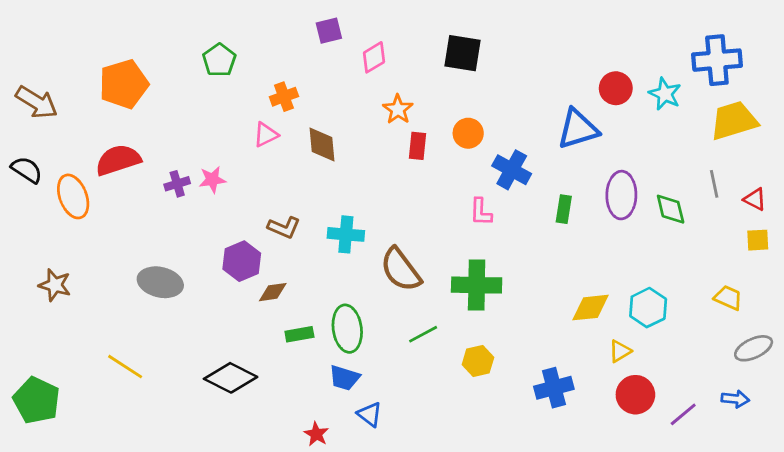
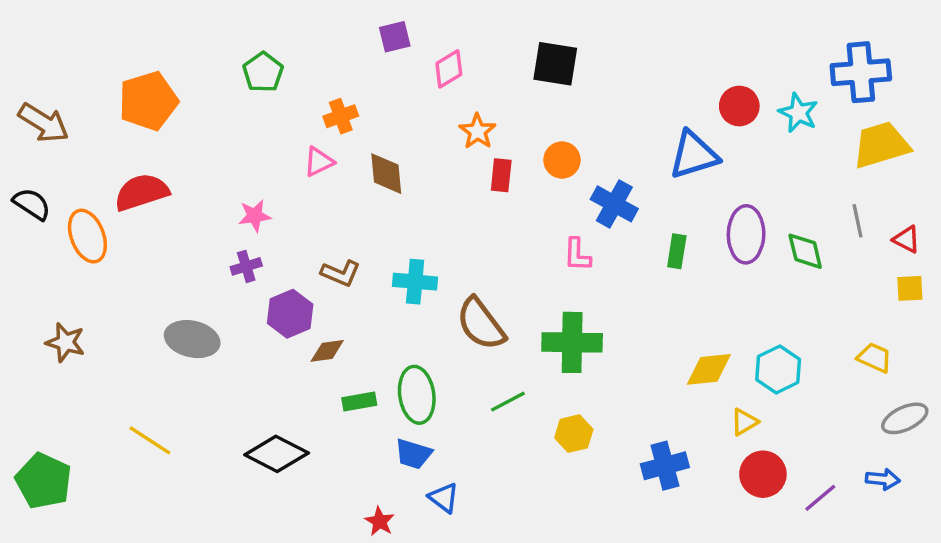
purple cross: (177, 184) -> (246, 266), moved

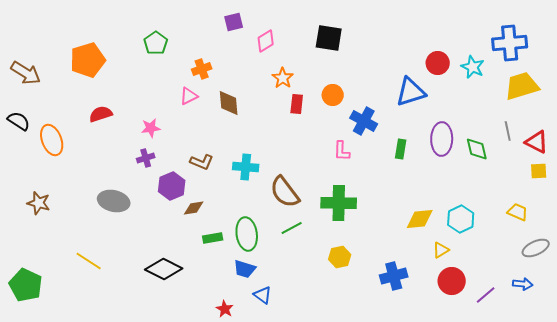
red semicircle: (141, 192) -> (101, 114), moved, size x0.7
red triangle: (906, 239) -> (537, 142), size x1.4
green line: (508, 402) -> (292, 228), moved

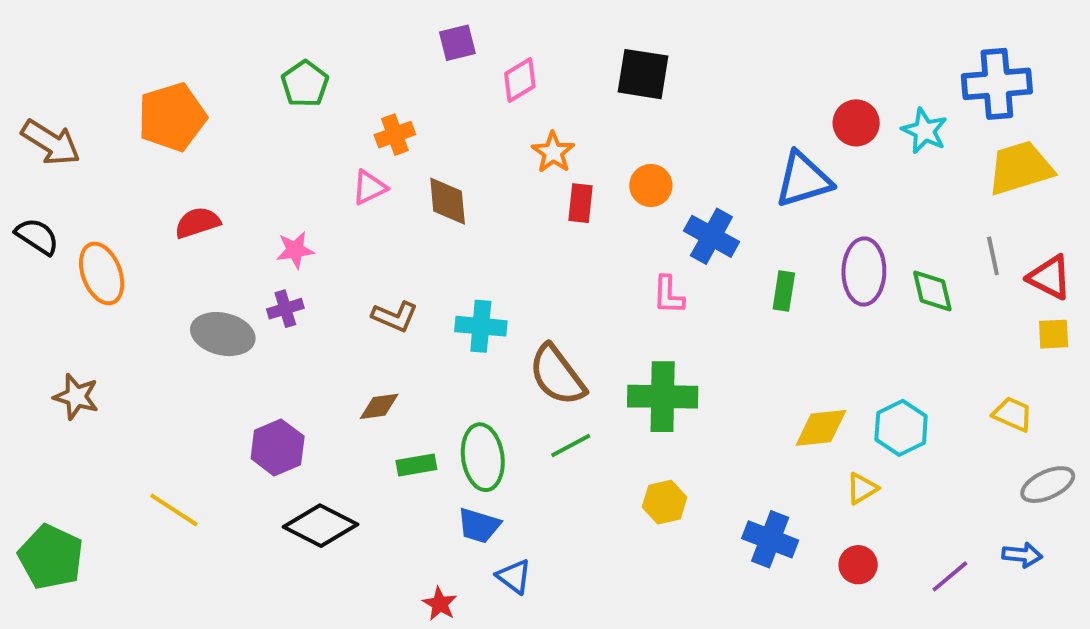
purple hexagon: (172, 186) -> (278, 447), moved
gray ellipse: (114, 201) -> (223, 334), moved
blue cross: (394, 276) -> (770, 539), turned 36
red circle: (452, 281) -> (858, 565), moved, size x0.7

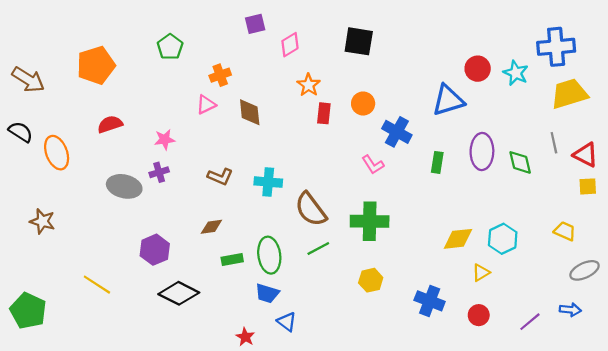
pink L-shape: (668, 295) -> (373, 165), turned -35

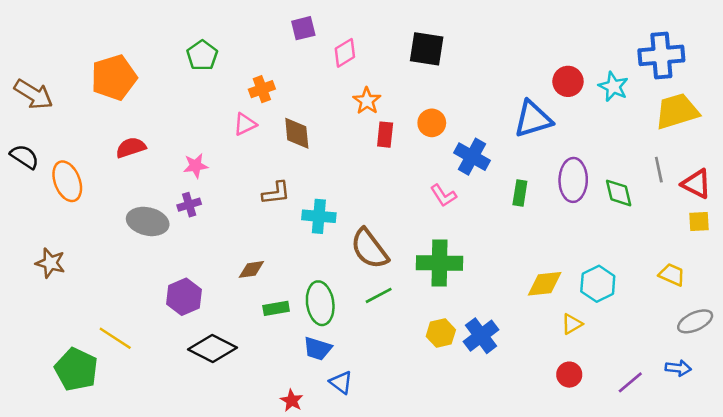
brown L-shape: (220, 177) -> (276, 193), moved, turned -30
blue cross: (430, 301) -> (481, 336), moved, turned 32
green pentagon: (28, 311) -> (76, 369), moved

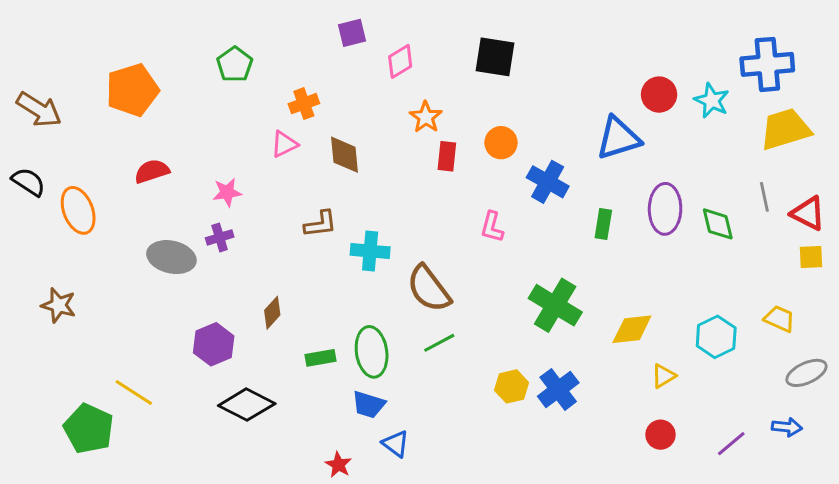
pink L-shape: (443, 196) -> (492, 227), moved, turned 48
green cross: (440, 263) -> (555, 305), moved, turned 30
brown diamond: (251, 269) -> (272, 313), moved, turned -40
cyan hexagon: (598, 284) -> (716, 337), moved

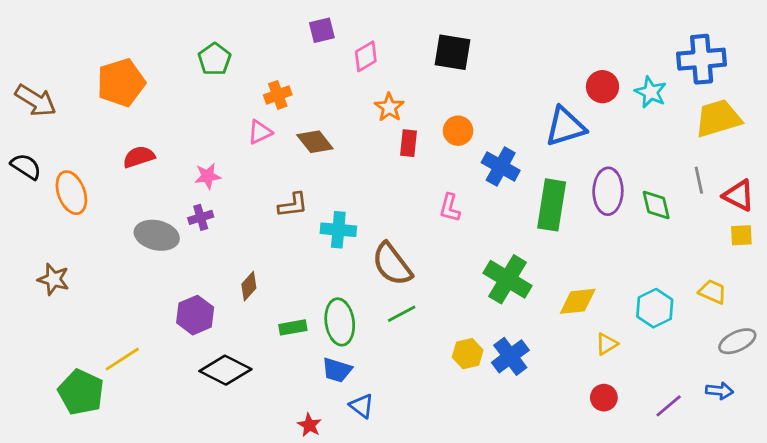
brown diamond: (344, 155) -> (315, 142), turned -33
green rectangle: (603, 224) -> (552, 205), size x1.8
yellow line: (134, 392) -> (122, 359), turned -66

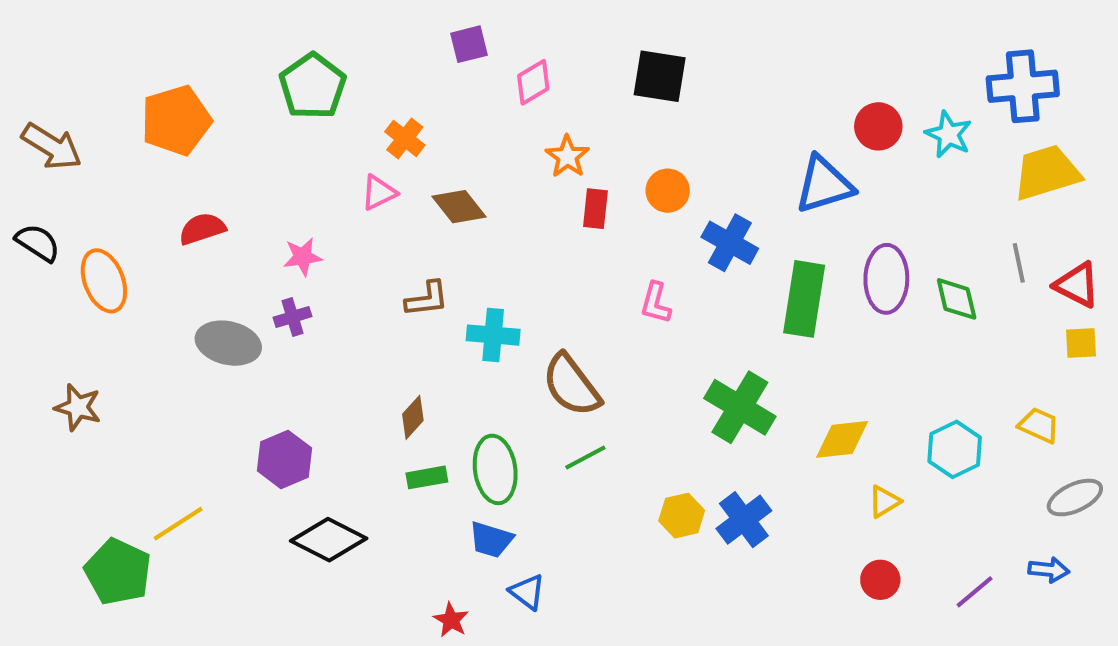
green pentagon: (214, 59) -> (313, 86), size x1.4
orange cross: (278, 95) -> (405, 138), turned -32
brown diamond: (249, 286) -> (413, 417), moved

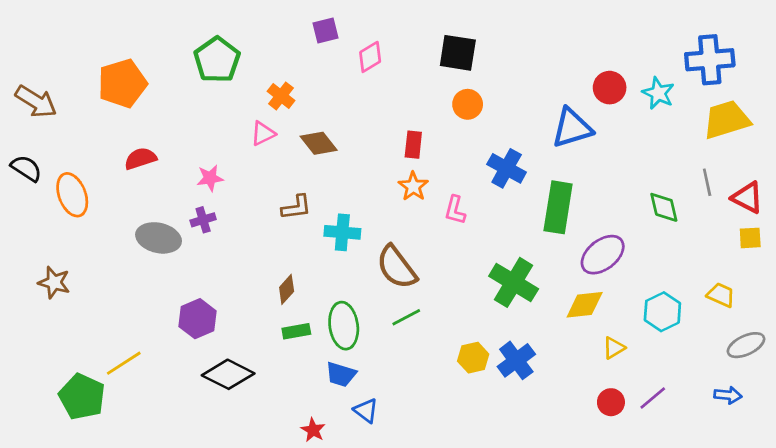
orange star: (567, 156) -> (413, 186), moved
orange circle: (668, 191) -> (468, 104), moved
purple ellipse: (886, 279) -> (603, 255), moved, turned 51
purple line: (975, 592) -> (653, 398), moved

